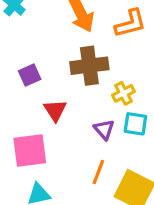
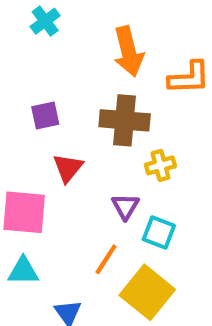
cyan square: (135, 124) -> (159, 232), moved

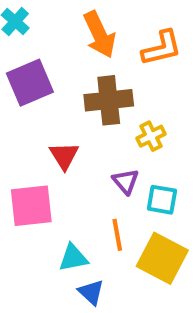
purple square: (45, 116) -> (30, 83), moved, size x1.6
orange line: (106, 259) -> (117, 235), turned -32
cyan triangle: (23, 271) -> (73, 258), moved

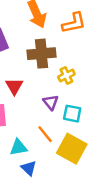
orange line: (117, 235) -> (45, 134), turned -30

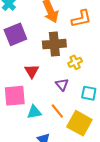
cyan square: (72, 114) -> (89, 93), moved
cyan triangle: (19, 147) -> (34, 112), moved

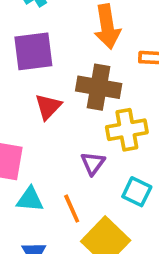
yellow cross: (75, 62) -> (127, 130), size x1.5
red triangle: (32, 71) -> (48, 107), moved

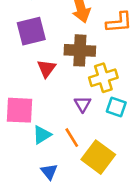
cyan square: (137, 192) -> (116, 107), moved
cyan triangle: (30, 199) -> (42, 135), turned -30

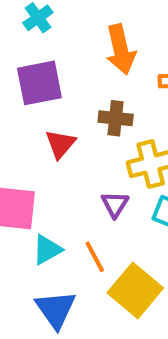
brown cross: (80, 50) -> (116, 118), size x0.7
blue triangle: (49, 172) -> (56, 309), size x1.5

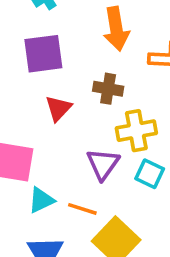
purple triangle: (115, 204) -> (103, 164), size x1.4
orange line: (95, 257) -> (82, 209), turned -48

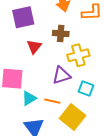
purple triangle: (103, 164) -> (61, 75), turned 42
cyan square: (150, 174) -> (86, 88), moved

